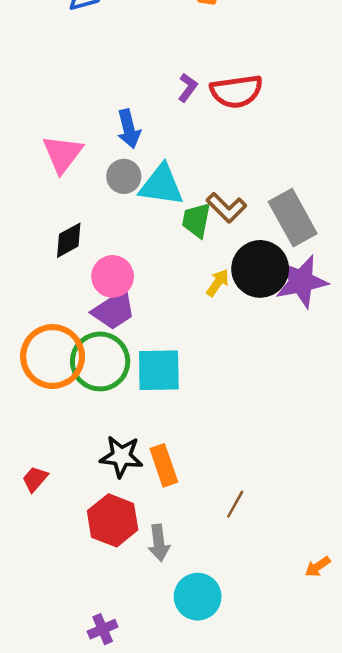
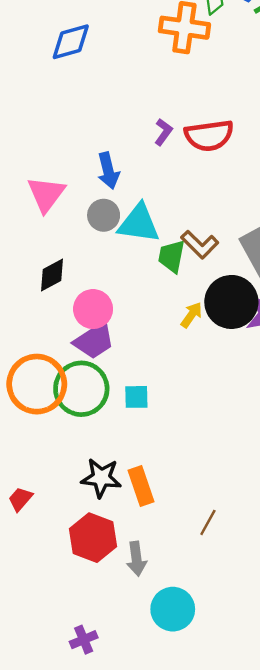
cyan square: (159, 370) -> (136, 397), size x0.6

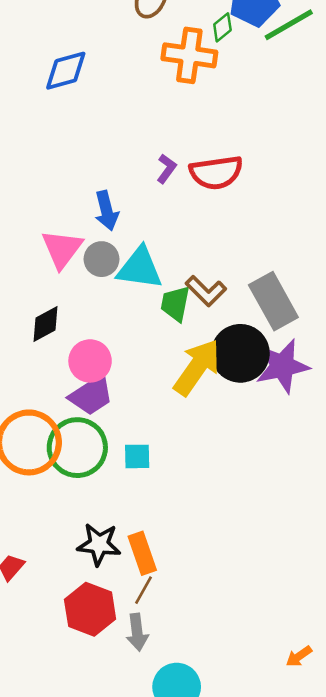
pink triangle: (46, 194) -> (62, 249), moved
yellow arrow: (192, 315) -> (197, 367), size x2.0
brown line: (208, 522) -> (144, 590), moved

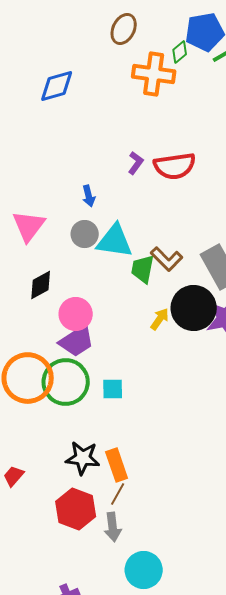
blue arrow: (107, 211) -> (89, 196), size x0.7
pink triangle: (62, 249) -> (29, 226), moved
yellow arrow: (197, 367) -> (160, 319), size x0.5

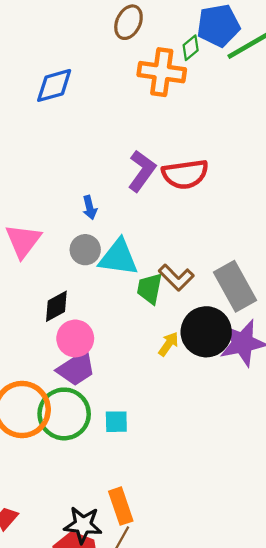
purple L-shape: (136, 163) -> (142, 171), size x1.6
black diamond: (41, 285) -> (56, 306), moved
black star: (83, 458) -> (83, 525), moved

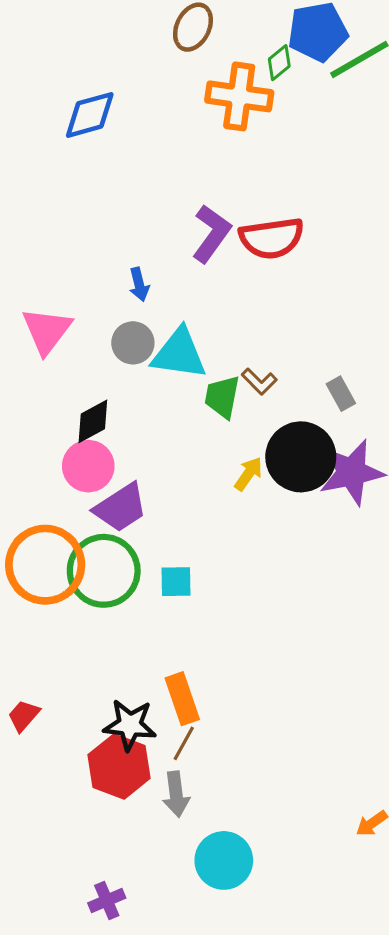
brown L-shape: (176, 277) -> (259, 381), size x0.7
gray rectangle: (235, 286) -> (341, 394), size x0.5
pink circle: (75, 338) -> (88, 466), moved

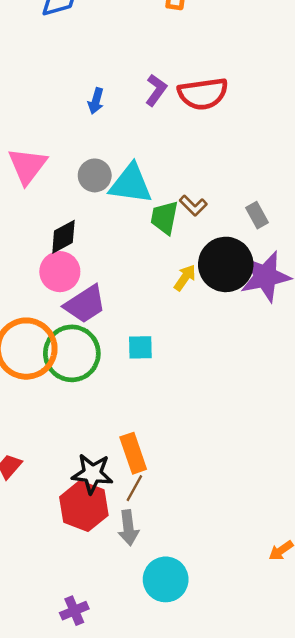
purple L-shape: (211, 234) -> (156, 90), size x0.7
blue arrow: (139, 284) -> (96, 101), moved, turned 30
cyan square: (176, 582) -> (140, 347), moved

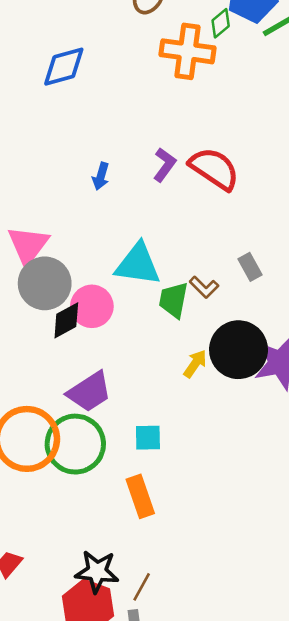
red semicircle: (203, 94) -> (214, 169), turned -138
gray circle: (95, 175) -> (45, 283), moved, size x1.5
gray rectangle: (257, 215) -> (250, 267), moved
pink circle: (60, 272) -> (92, 306), moved
orange rectangle: (133, 453) -> (140, 496), moved

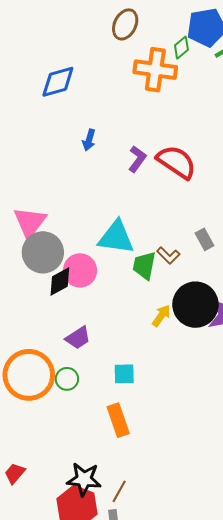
blue arrow: (101, 176) -> (89, 140), moved
purple trapezoid: (89, 392) -> (78, 338), size x0.7
green circle: (75, 444) -> (67, 379), size x0.5

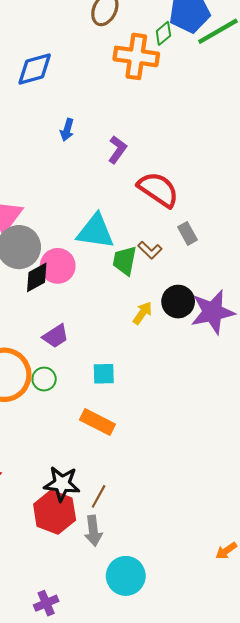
red semicircle: (176, 162) -> (158, 189), moved
black circle: (195, 305) -> (178, 302), size x0.7
orange rectangle: (118, 420) -> (97, 422), turned -44

